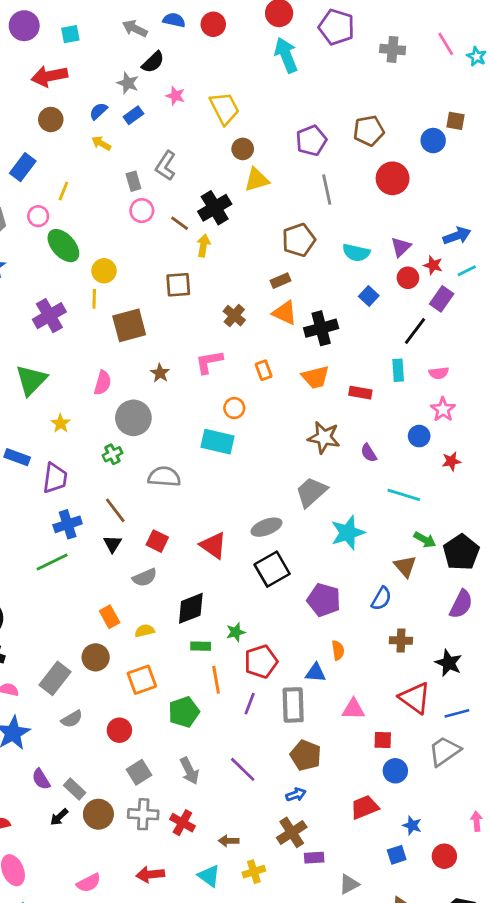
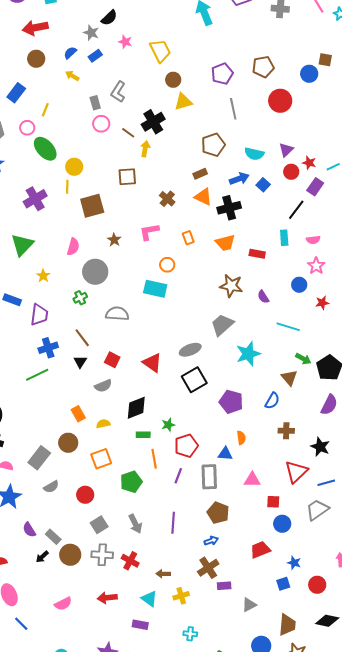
blue arrow: (457, 236) -> (239, 179), moved
red triangle: (415, 698) -> (296, 472), turned 40
purple line: (243, 769) -> (173, 523), turned 50

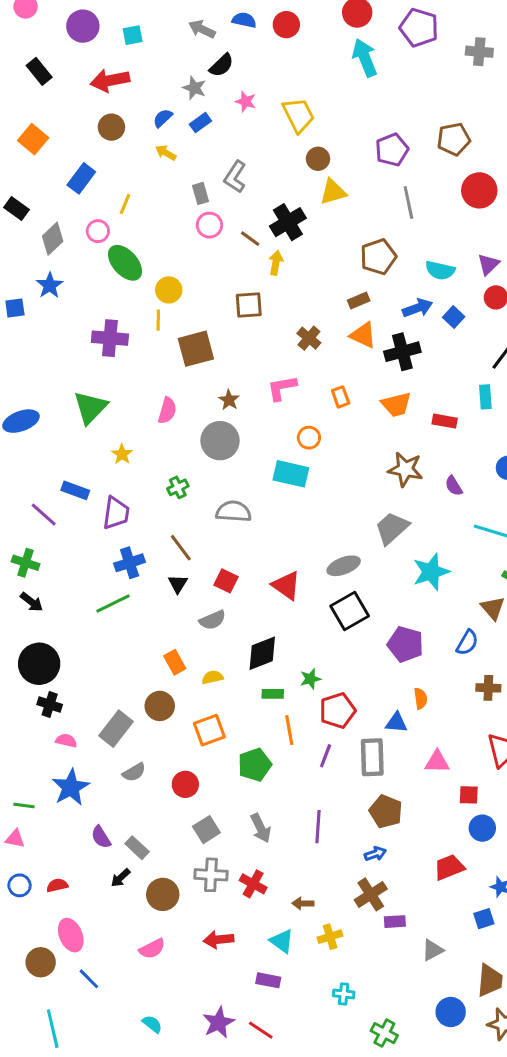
purple cross: (35, 199) -> (110, 338), turned 35
gray circle: (95, 272) -> (220, 441), moved
brown circle: (70, 555) -> (163, 894), moved

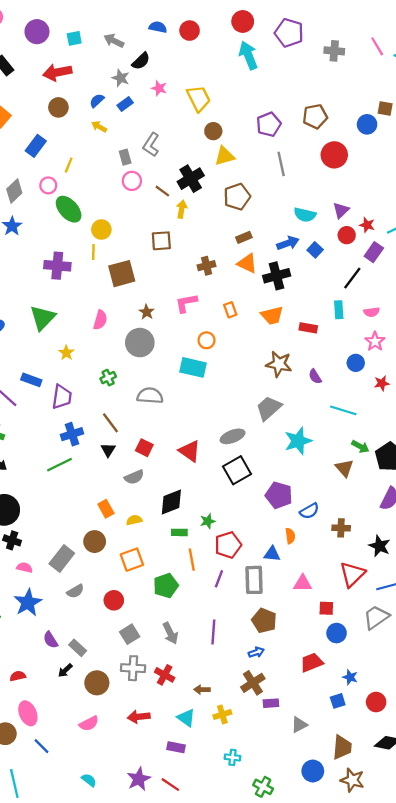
gray arrow: (202, 29) -> (114, 41), moved
brown pentagon: (378, 257) -> (237, 197), moved
brown cross: (309, 338) -> (207, 266), turned 36
blue semicircle: (467, 643) -> (309, 511), moved, turned 30

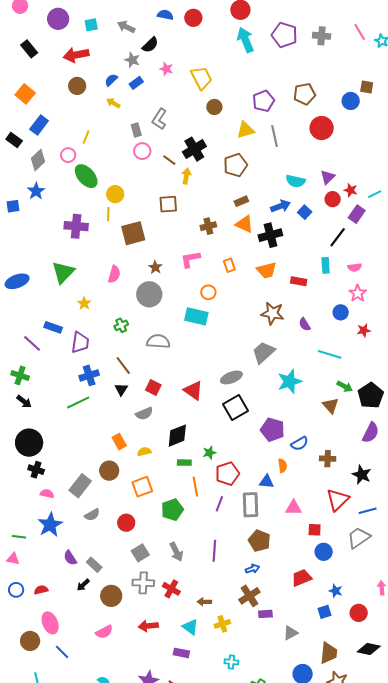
purple pentagon: (289, 33) -> (285, 35), moved
blue rectangle: (36, 146) -> (39, 125), moved
yellow triangle: (225, 156) -> (245, 130), moved

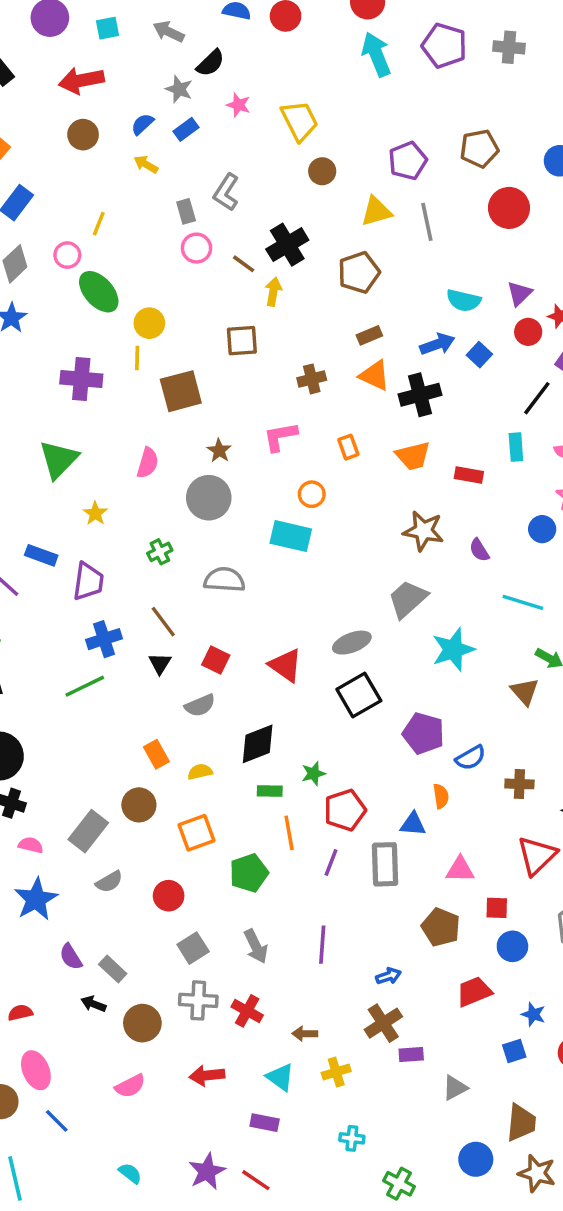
brown pentagon: (259, 541) -> (441, 927), moved
black arrow: (83, 585) -> (94, 1004), turned 64

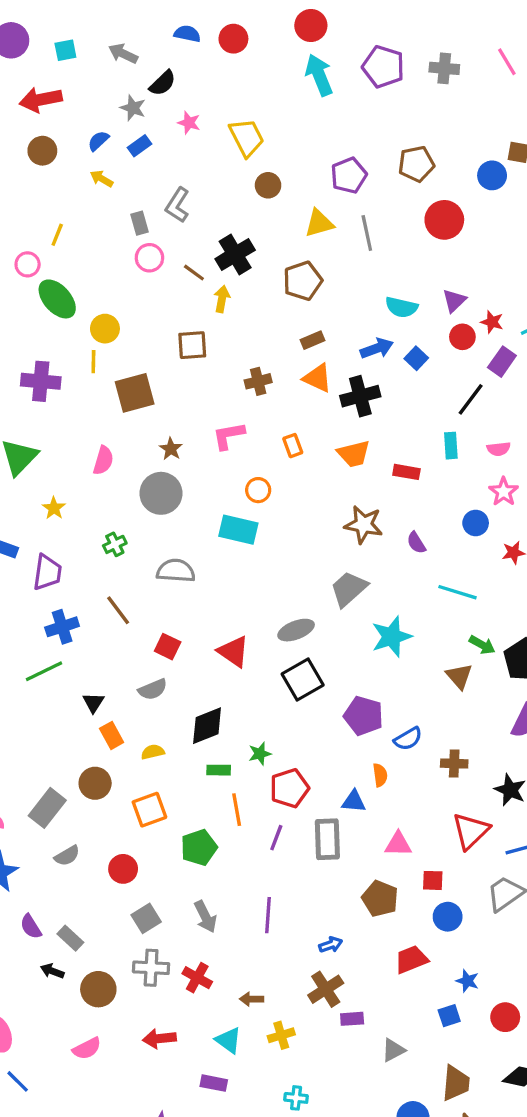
black triangle: (160, 664) -> (93, 703), moved

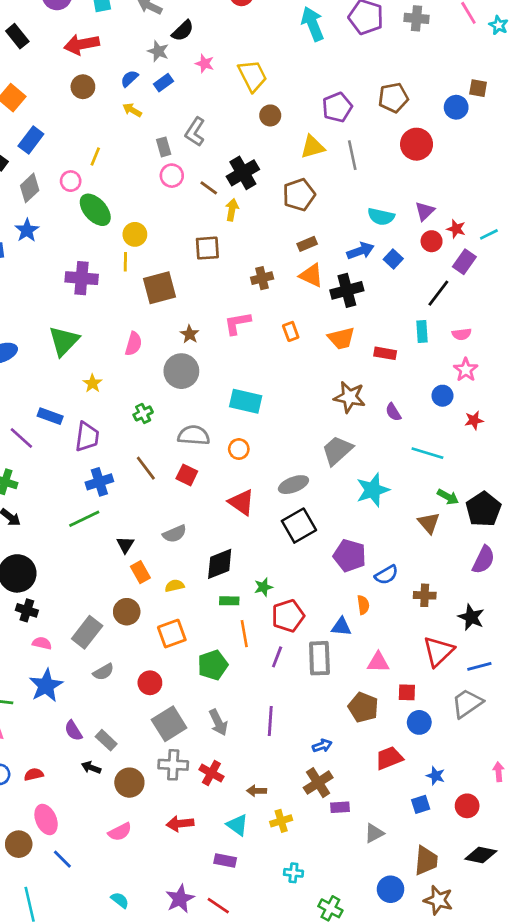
orange circle: (258, 490) -> (239, 449), moved
red square: (168, 647) -> (187, 475), moved
gray square: (146, 918) -> (169, 724), size x1.4

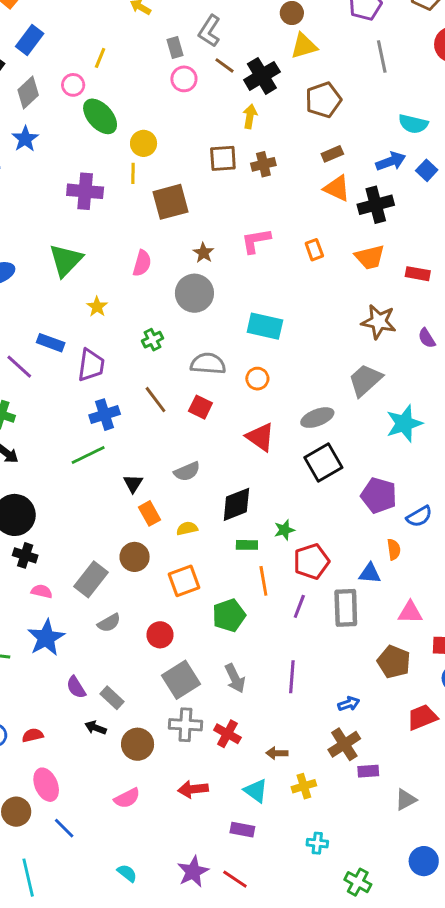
yellow triangle: (313, 147) -> (304, 46), moved
brown line: (209, 188) -> (224, 65), moved
brown cross: (262, 278) -> (263, 164), moved

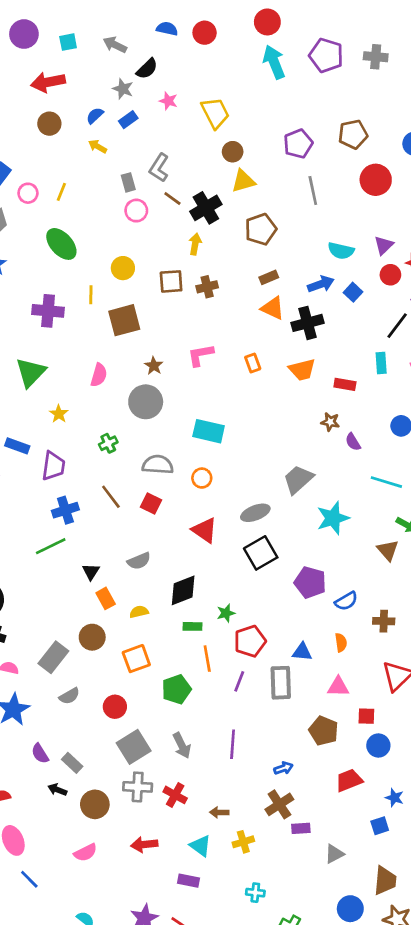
pink circle: (73, 85) -> (28, 193), moved
yellow circle: (144, 143) -> (123, 268), moved
brown star: (379, 322) -> (330, 422), moved, size x0.6
orange semicircle: (394, 549) -> (341, 643), moved

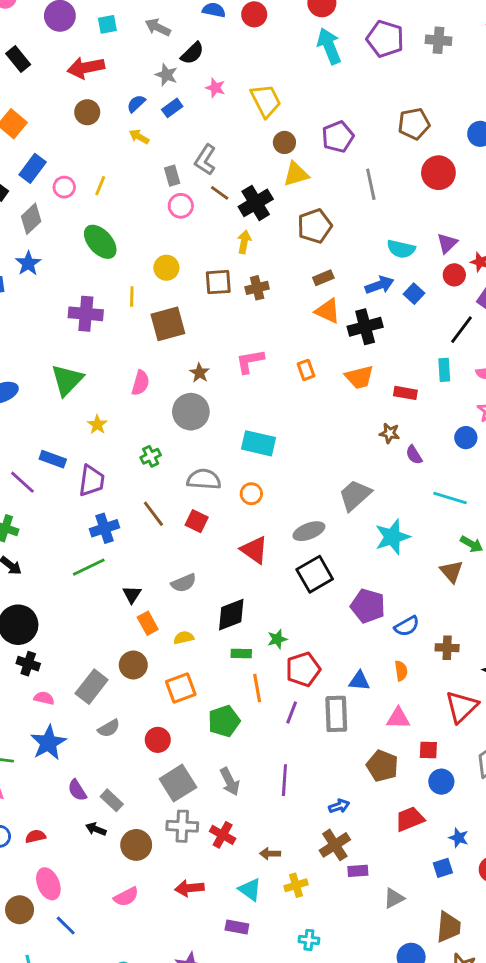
purple pentagon: (298, 144) -> (338, 137), moved

